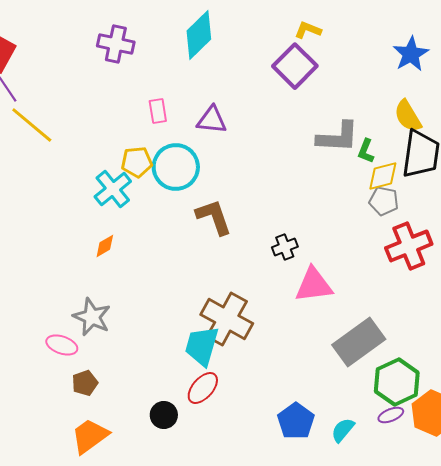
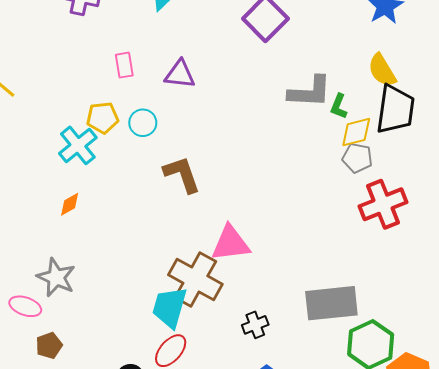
cyan circle: (176, 167) -> (143, 123), size x0.6
black cross: (285, 247) -> (255, 325), moved
pink triangle: (314, 285) -> (230, 243), moved
gray rectangle: (359, 342) -> (331, 303), turned 30

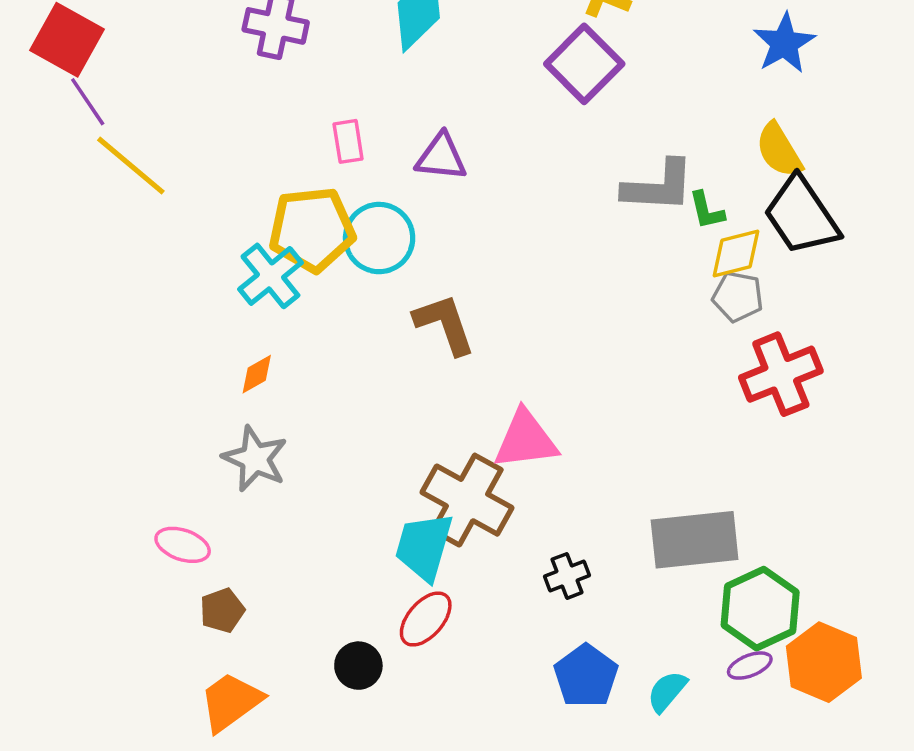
green L-shape: (339, 106) -> (707, 210), turned -35
black trapezoid: (395, 109) -> (801, 216), turned 138
yellow pentagon: (103, 118) -> (312, 229), size x1.6
cyan circle: (143, 123) -> (379, 238), size x1.5
gray star: (56, 277) -> (255, 459), moved

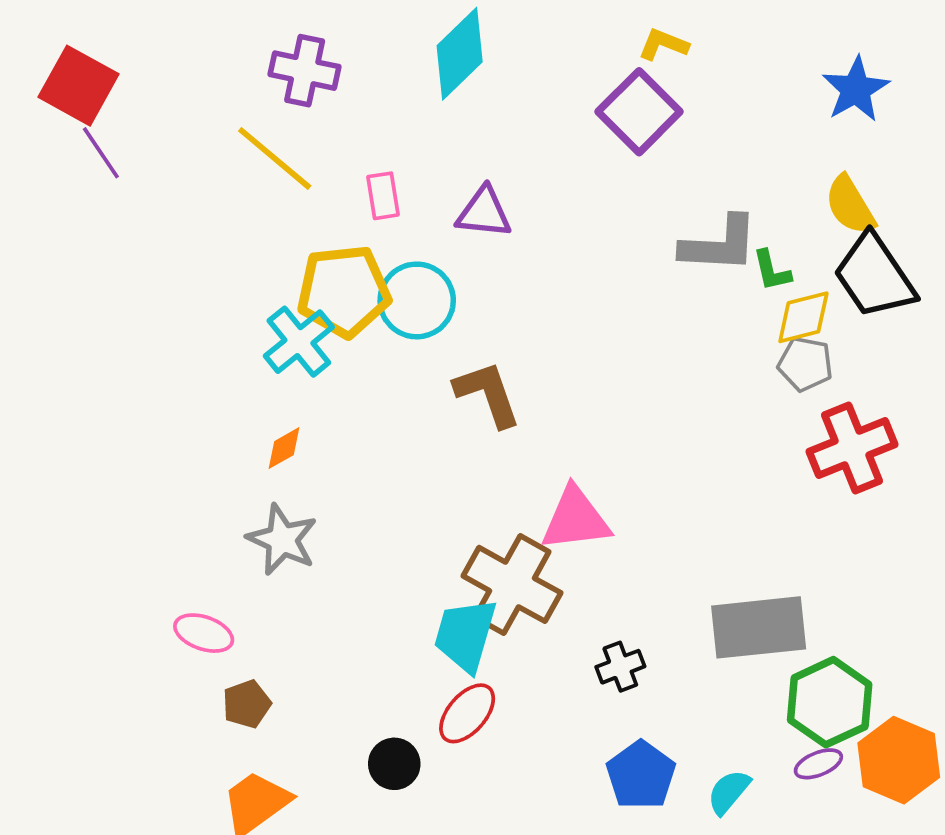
yellow line: (131, 166) -> (275, 158), moved

